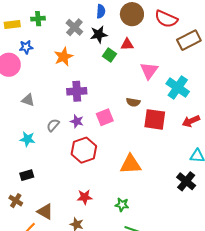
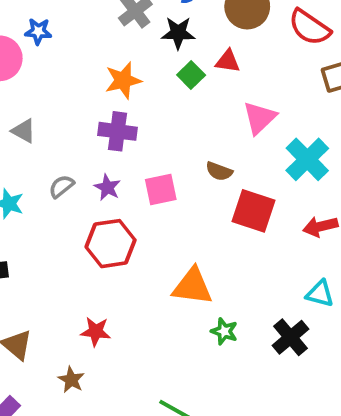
orange star: (63, 57) -> (123, 80), moved
green star: (122, 205) -> (224, 331), moved

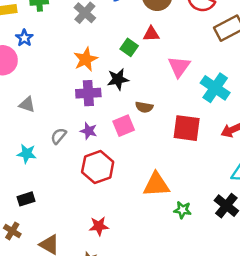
blue star: (38, 31) -> (24, 38), turned -30
black star: (178, 33) -> (118, 79), moved
brown semicircle: (219, 171) -> (144, 107), moved

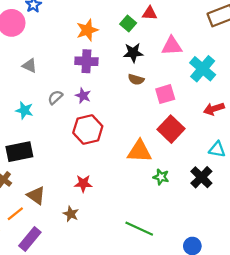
pink triangle: (179, 67) -> (172, 46), turned 45
black star: (118, 79) -> (133, 53), moved
pink square: (124, 126) -> (165, 94), moved
red square: (187, 128) -> (171, 129), moved, turned 30
black rectangle: (26, 199) -> (19, 152), size x1.6

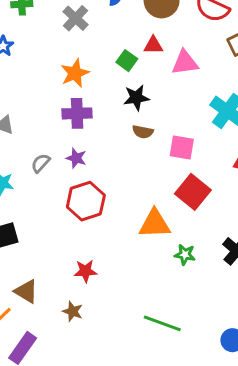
pink triangle: (172, 46) -> (185, 63), moved
pink square: (165, 94) -> (182, 147), turned 30

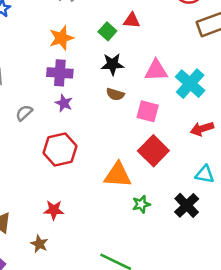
pink triangle: (185, 63) -> (156, 70), moved
purple star: (76, 158) -> (64, 103), moved
green star: (185, 255) -> (141, 204), turned -30

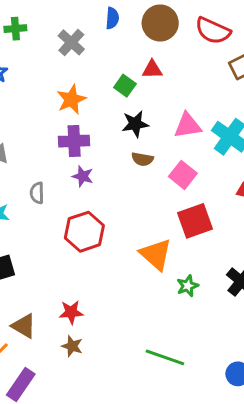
pink square: (148, 111) -> (183, 175), turned 30
gray semicircle: (24, 113) -> (37, 193), turned -42
red square: (153, 151) -> (195, 221), turned 32
orange triangle: (118, 175) -> (156, 254), turned 44
red star: (54, 210) -> (71, 312), moved

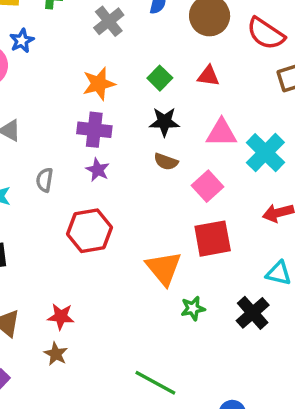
red triangle: (152, 69) -> (208, 76), moved

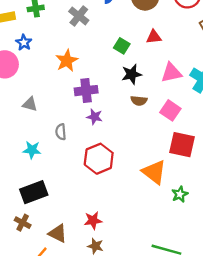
orange star: (99, 84) -> (67, 61), moved
red square: (213, 239) -> (182, 145), turned 36

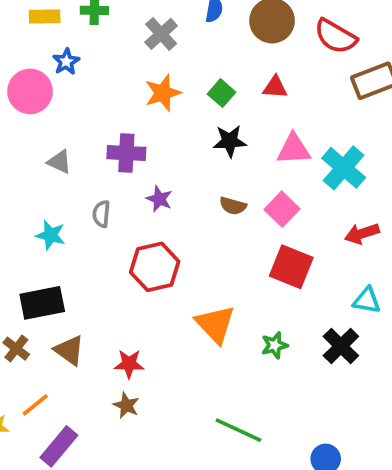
orange star: (67, 61) -> (163, 93), moved
purple cross: (86, 91) -> (126, 153), moved
brown semicircle: (139, 101) -> (233, 206), moved
orange triangle: (154, 172) -> (215, 324), moved
brown triangle: (58, 233) -> (69, 350), moved

